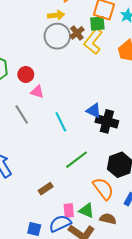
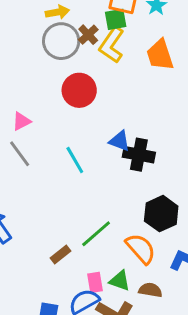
red circle: (26, 74) -> (79, 90), moved, size x1.5
pink triangle: (37, 92) -> (21, 121), moved, turned -40
green line: (77, 160) -> (96, 234), moved

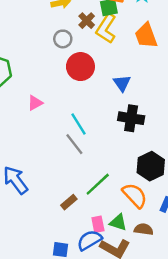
gray circle: (61, 41) -> (63, 39), moved, size x0.6
pink triangle: (21, 121) -> (35, 103), moved
blue triangle: (120, 141) -> (122, 83), moved, turned 36
gray line: (20, 154) -> (74, 144), moved

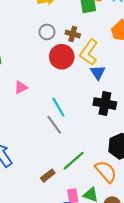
brown cross: (87, 21) -> (73, 34), moved, turned -32
yellow L-shape: (106, 28) -> (89, 52), moved

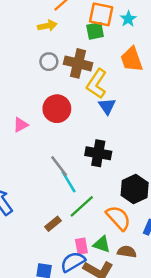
brown cross: (73, 34) -> (78, 63), size x1.6
red circle: (62, 57) -> (57, 109), moved
black cross: (105, 104) -> (98, 153), moved
cyan line: (58, 107) -> (69, 182), moved

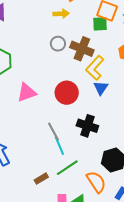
red circle: (57, 109) -> (67, 93), moved
pink triangle: (21, 125) -> (27, 92), size x1.5

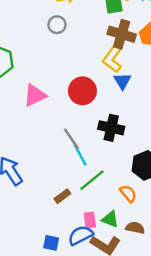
gray circle: (58, 44) -> (57, 25), moved
brown cross: (82, 49) -> (122, 34), moved
orange semicircle: (96, 182) -> (128, 194), size x0.7

